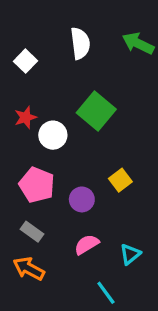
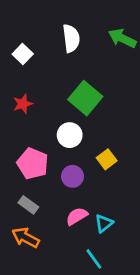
white circle: (53, 135) -> (70, 135), moved
cyan triangle: (130, 254) -> (104, 223), moved

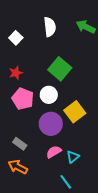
yellow square: (107, 159) -> (75, 112), size x1.5
pink pentagon: (33, 164) -> (23, 99), moved
purple circle: (73, 176) -> (51, 124), size x1.5

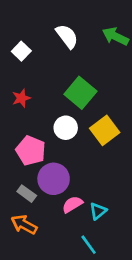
white semicircle: (50, 27) -> (67, 36), turned -30
pink pentagon: (23, 99) -> (31, 151), moved
yellow square: (75, 112) -> (105, 130), moved
purple circle: (51, 124) -> (54, 179), moved

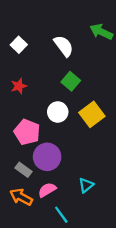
white semicircle: (67, 36) -> (64, 46), moved
green square: (80, 93) -> (71, 81), size x0.7
pink semicircle: (72, 204) -> (47, 190), moved
cyan line: (89, 245) -> (61, 215), moved

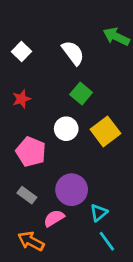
purple circle: (47, 157) -> (72, 190), moved
orange arrow: (21, 197) -> (31, 241), moved
cyan line: (61, 215) -> (107, 241), moved

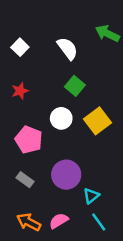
pink semicircle: (54, 218) -> (59, 221), moved

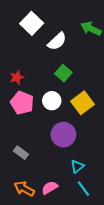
white square: (20, 47) -> (32, 23), moved, size x1.5
white semicircle: (67, 48) -> (57, 41), turned 84
pink pentagon: (29, 140) -> (22, 103), moved
purple circle: (66, 175) -> (63, 135), moved

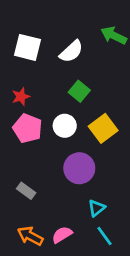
white square: (32, 23) -> (28, 47), moved, turned -30

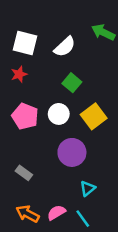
red star: (21, 97) -> (19, 74), moved
cyan line: (105, 236) -> (83, 219), moved

